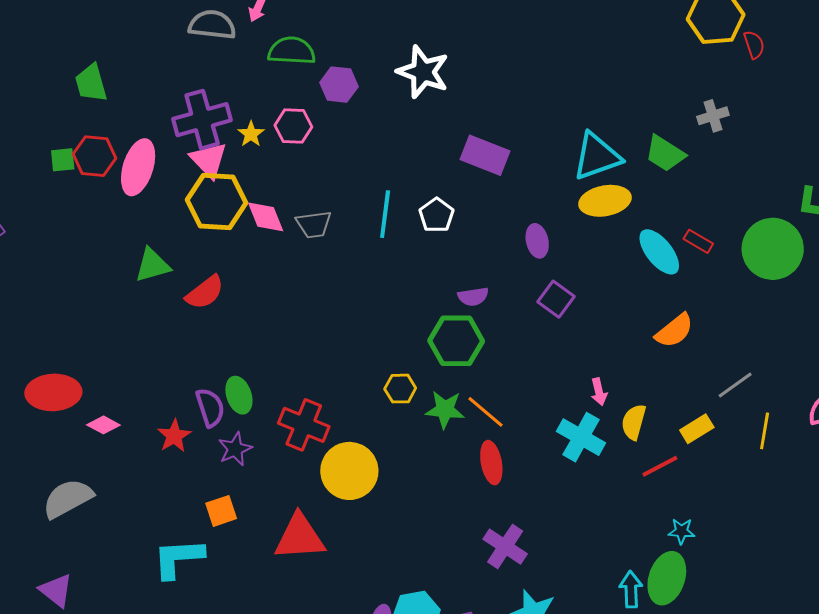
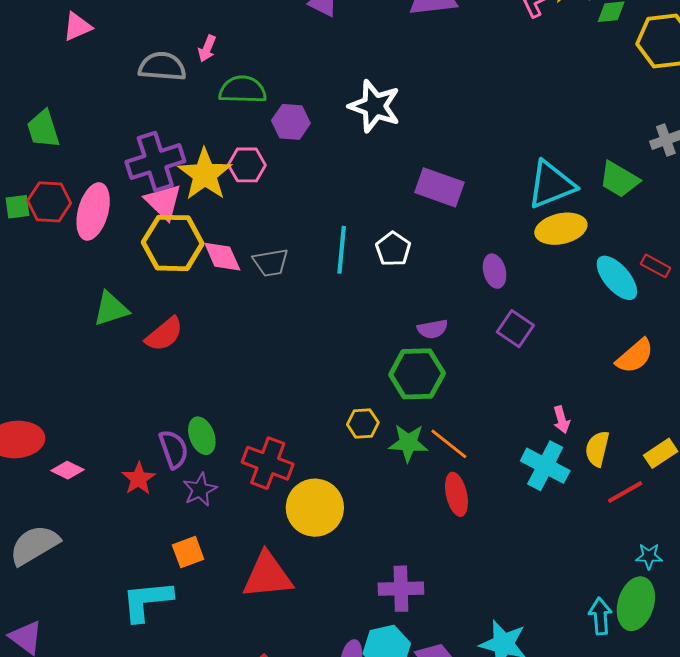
yellow star: (251, 134) -> (205, 174), size x2.0
purple cross: (505, 547) -> (401, 589), moved, turned -33

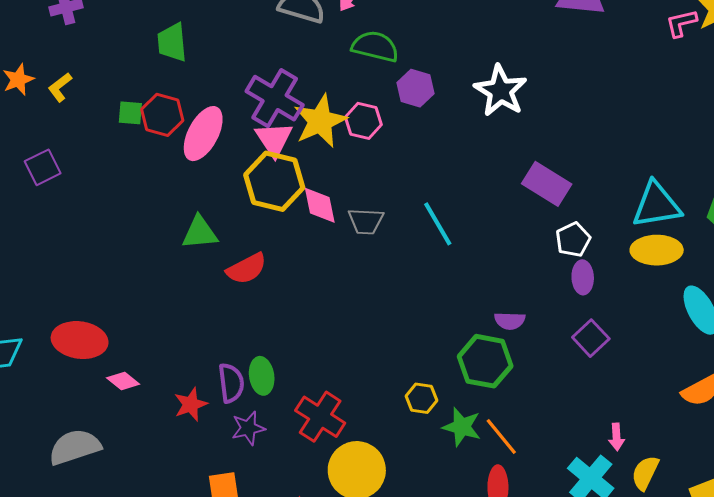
purple cross: (155, 162) -> (275, 98), turned 36
white pentagon: (393, 249) -> (573, 240), moved
cyan line: (342, 250) -> (438, 224), turned -48

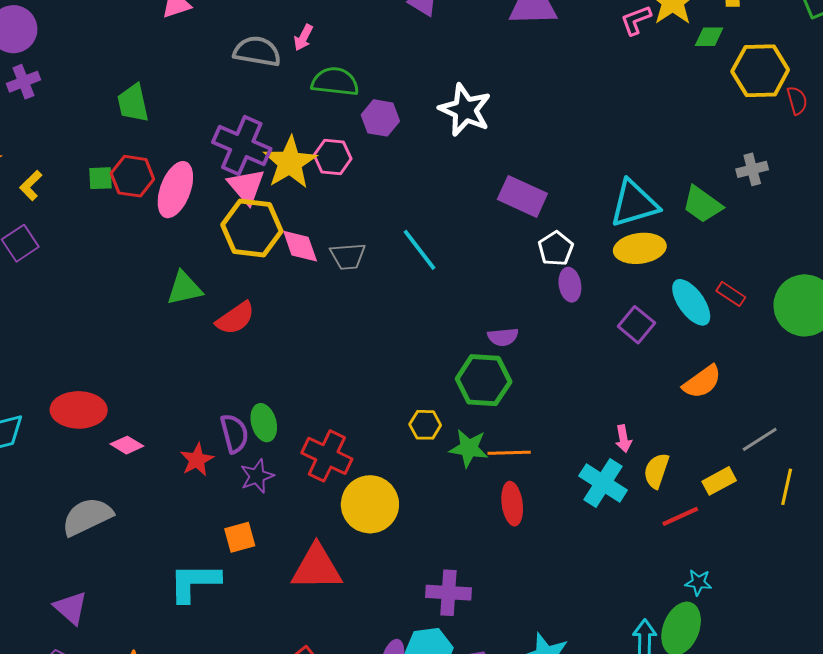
yellow L-shape: (60, 87) -> (31, 185), moved
purple square: (591, 338) -> (636, 325), moved
orange line: (501, 436) -> (509, 453), turned -45

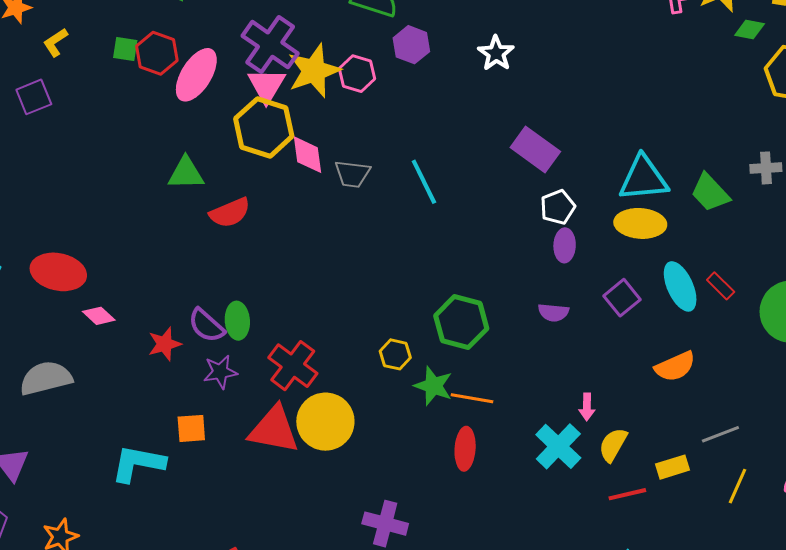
white star: (465, 110) -> (496, 53), size x0.7
purple semicircle: (503, 337) -> (553, 312), moved
purple semicircle: (234, 433) -> (206, 325), turned 135
red triangle: (317, 568) -> (274, 430), moved

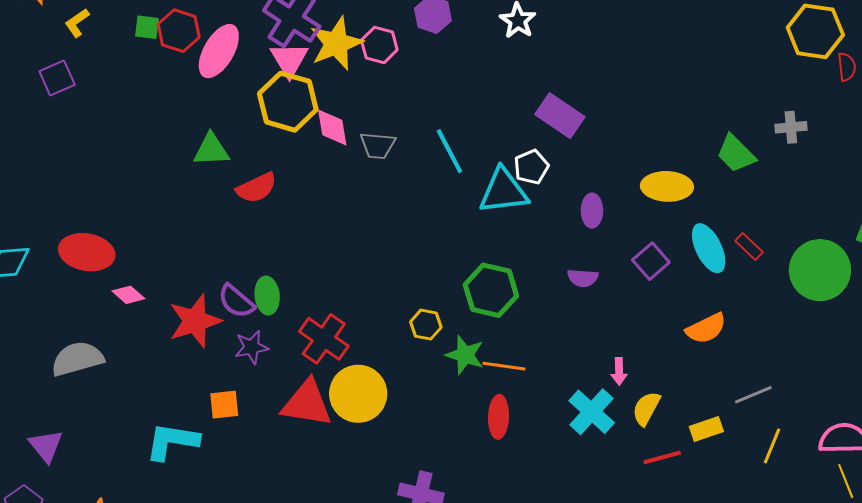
cyan triangle: (643, 178) -> (504, 191), moved
white pentagon: (558, 207) -> (531, 167), moved
red star: (165, 344) -> (195, 321), size x1.6

